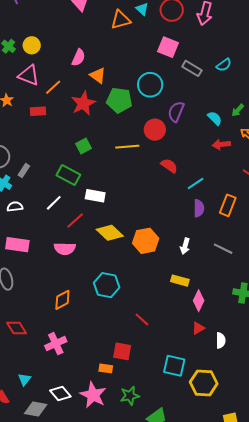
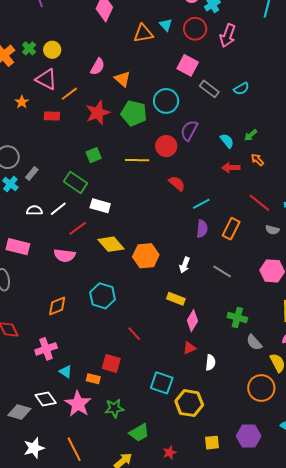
orange triangle: (98, 76) -> (122, 79), moved
white semicircle: (15, 207) -> (34, 210), moved
cyan triangle: (24, 379) -> (66, 372), moved, turned -40

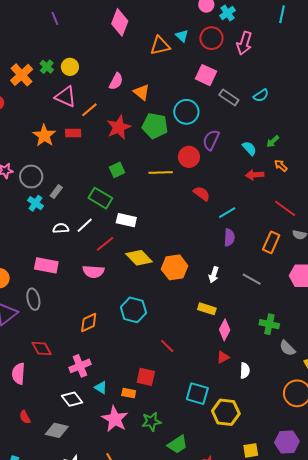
orange star: (22, 102) -> (44, 136), moved, size x1.6
orange rectangle: (231, 229) -> (271, 242), moved
white diamond: (46, 399) -> (72, 399), moved

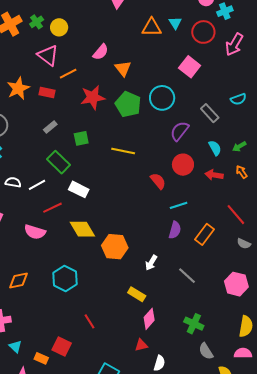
gray rectangle: (229, 97) -> (210, 113), moved
red circle: (189, 157) -> (183, 165), moved
gray rectangle: (56, 192) -> (50, 127), moved
orange rectangle: (271, 242) -> (205, 234), moved

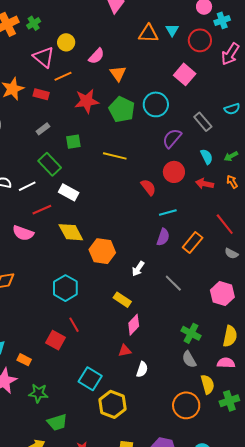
yellow circle: (59, 27) -> (66, 42), moved
cyan hexagon: (65, 278) -> (65, 288), moved
green cross: (194, 324) -> (191, 333), moved
red square: (62, 347) -> (55, 340), moved

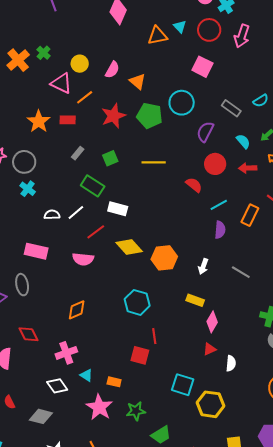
cyan semicircle: (232, 109) -> (261, 101), moved
orange rectangle: (193, 243) -> (250, 215), moved
red line: (74, 325) -> (154, 336), turned 35

